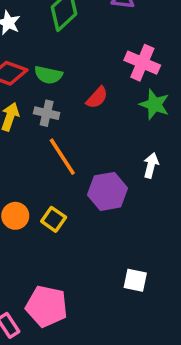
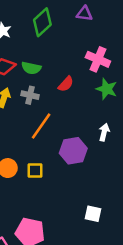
orange line: (62, 157) -> (41, 126), turned 68
yellow square: (54, 219) -> (35, 171), turned -35

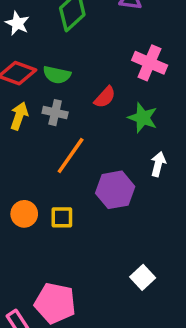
green star: (107, 89) -> (143, 118), moved
white square: (93, 214) -> (143, 277), turned 35

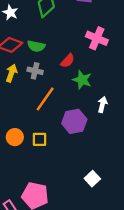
green star: (143, 118) -> (82, 80), moved

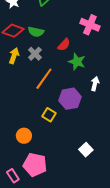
gray cross: (35, 71) -> (35, 54), turned 32
orange circle: (15, 137) -> (24, 136), moved
yellow square: (40, 139) -> (49, 115), moved, turned 32

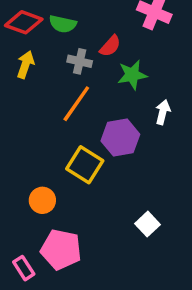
gray cross: (35, 54) -> (80, 61), moved, turned -32
green star: (77, 62) -> (132, 75), turned -30
yellow square: (49, 115) -> (85, 165), size x1.5

